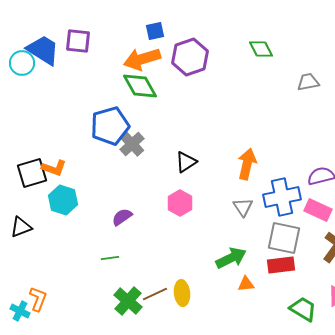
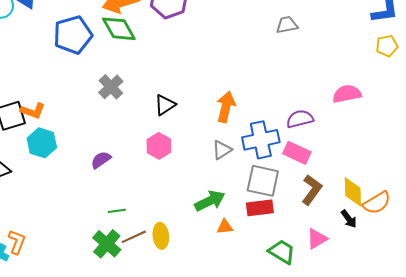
blue pentagon: (110, 126) -> (73, 35), moved
gray triangle: (243, 207) -> (222, 150), turned 30
green line: (110, 258) -> (117, 211), moved

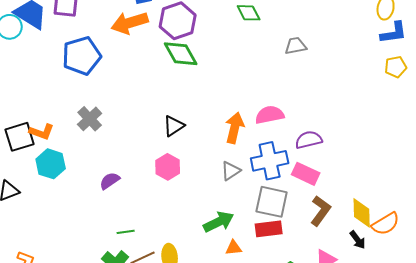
green diamond: (119, 29) -> (181, 54), moved
gray cross: (111, 87) -> (90, 119), moved
pink semicircle: (347, 94) -> (270, 115), moved

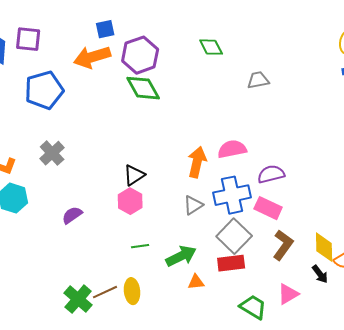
black triangle: (174, 126) -> (134, 175), moved
gray square: (272, 202) -> (234, 236), turned 32
green line: (126, 232) -> (140, 246), moved

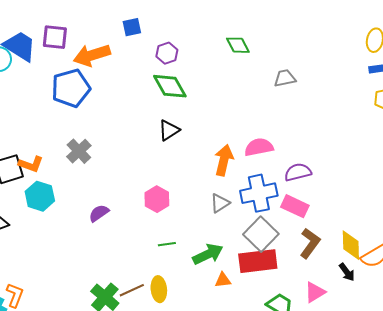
purple hexagon: (140, 55) -> (167, 53), size x0.6
orange arrow: (92, 57) -> (92, 55), moved
black triangle: (134, 175) -> (169, 130), moved
red rectangle: (231, 263) -> (258, 261), size x1.4

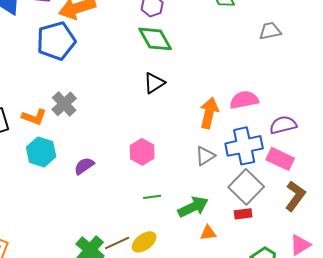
orange L-shape: (31, 164) -> (34, 117), moved
cyan hexagon: (40, 196) -> (41, 152), moved
red rectangle: (258, 261) -> (243, 214), size x0.5
yellow ellipse: (159, 289) -> (144, 242), turned 60

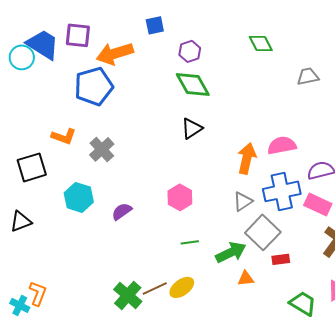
orange L-shape: (34, 117) -> (64, 136), moved
gray square: (246, 187) -> (263, 232), moved

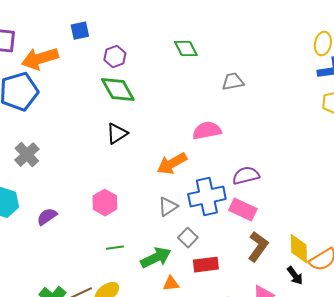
pink semicircle: (282, 145) -> (207, 131), moved
orange arrow: (247, 158) -> (172, 164), turned -132
gray square: (263, 232) -> (188, 238), size x0.6
red rectangle: (281, 259) -> (206, 265), size x1.4

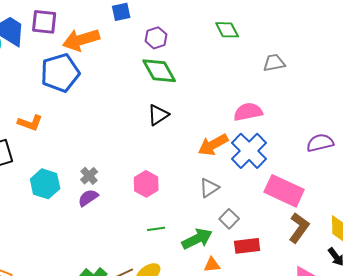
gray cross: (27, 155) -> (89, 176), moved, size x0.7
purple semicircle: (246, 176) -> (320, 143), moved
blue cross: (207, 197) -> (249, 151), moved, turned -33
pink rectangle: (243, 210) -> (284, 191), size x1.4

